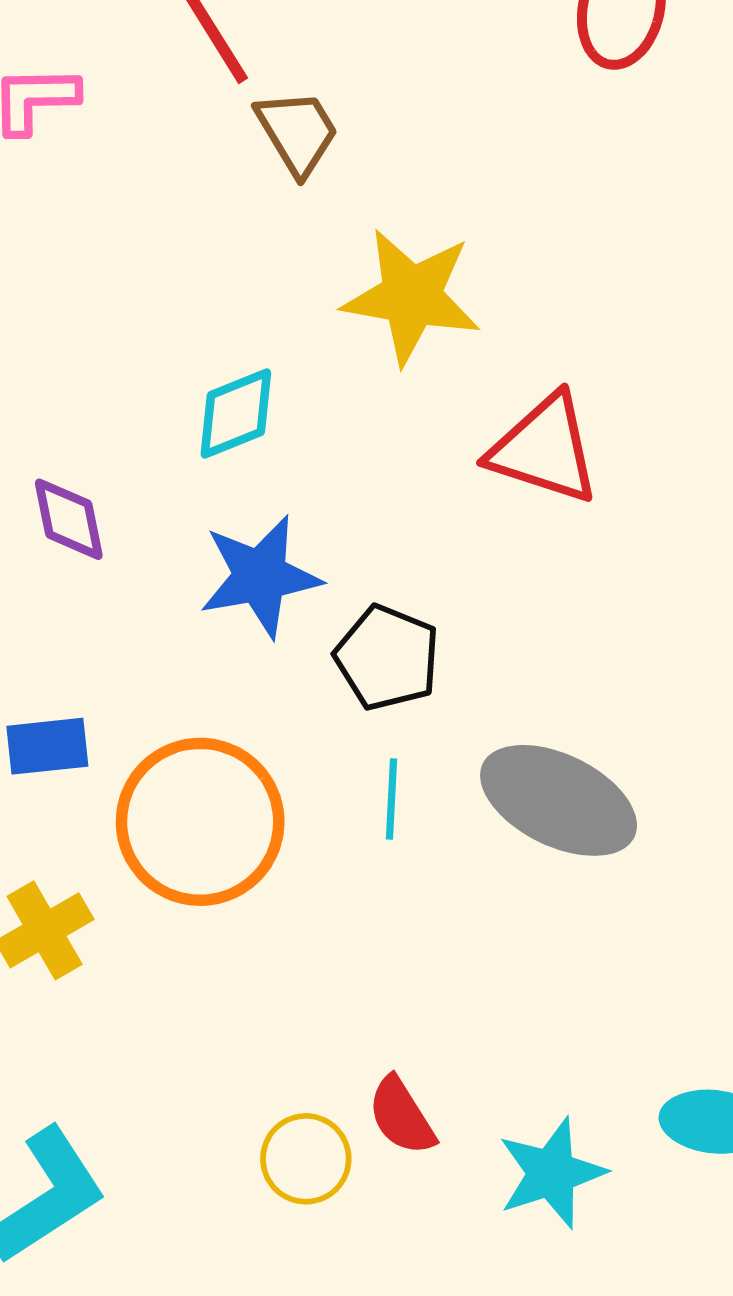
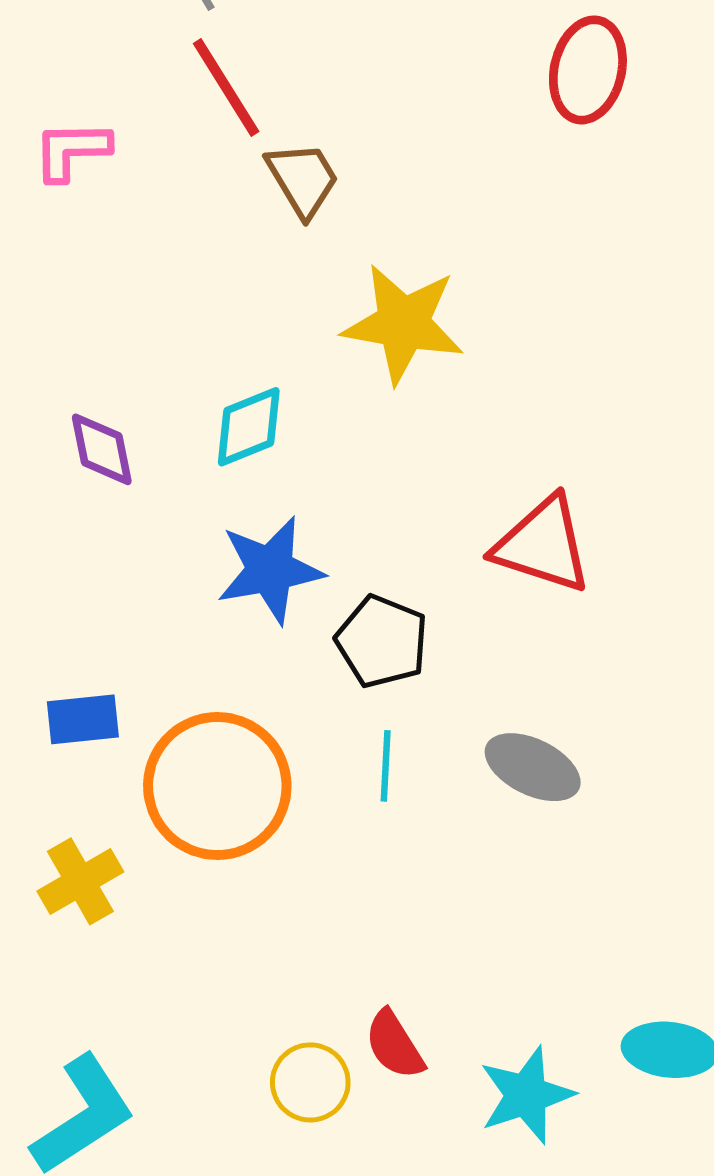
red triangle: (544, 449) -> (543, 545), moved
purple diamond: (69, 519) -> (102, 449), moved
gray ellipse: (559, 800) -> (533, 767), size x0.7

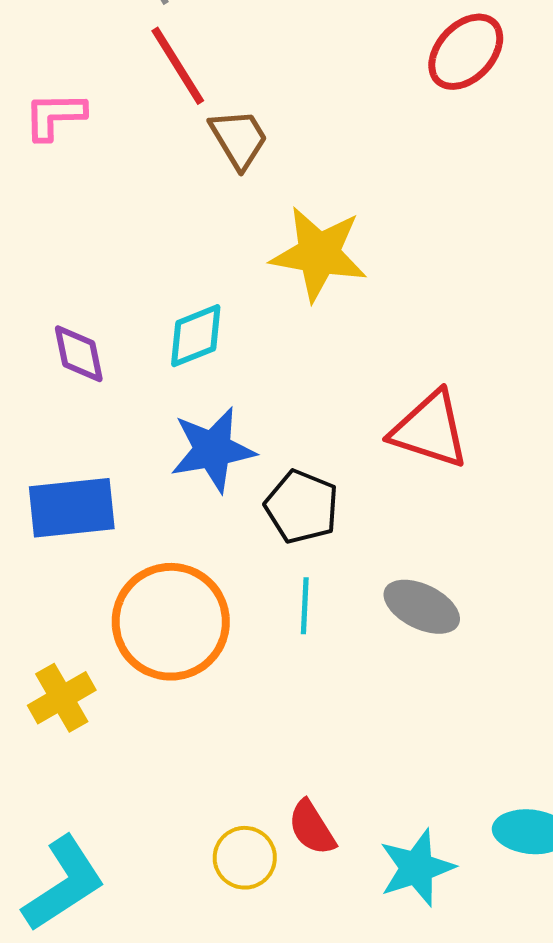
red ellipse: (588, 70) -> (466, 52), turned 30
blue rectangle: (83, 719) -> (72, 508), moved, size x1.5

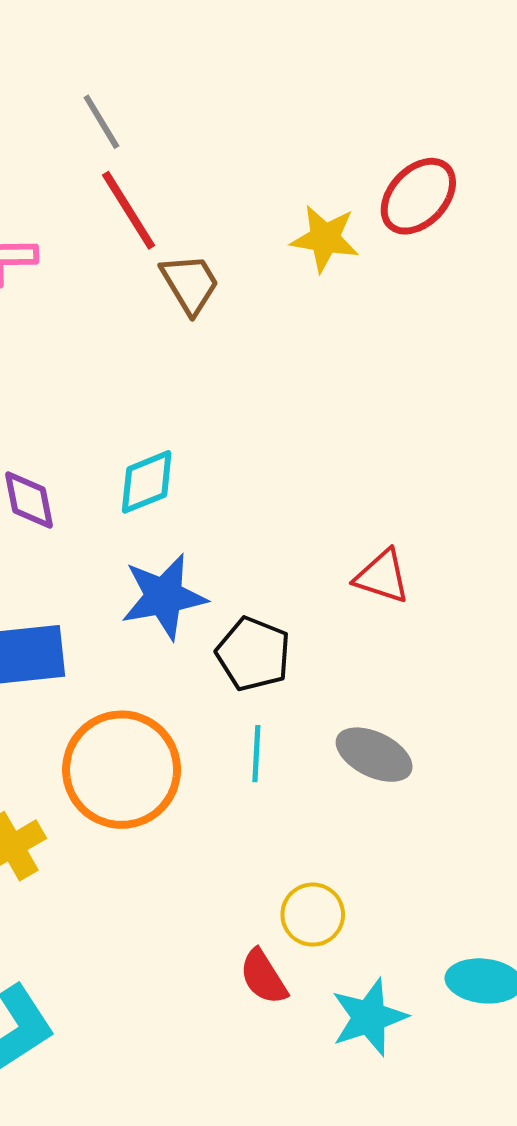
yellow star: (319, 254) -> (325, 238), moved, size x0.7
red triangle: (430, 430) -> (382, 576), size x0.7
yellow circle: (245, 858) -> (313, 915), moved

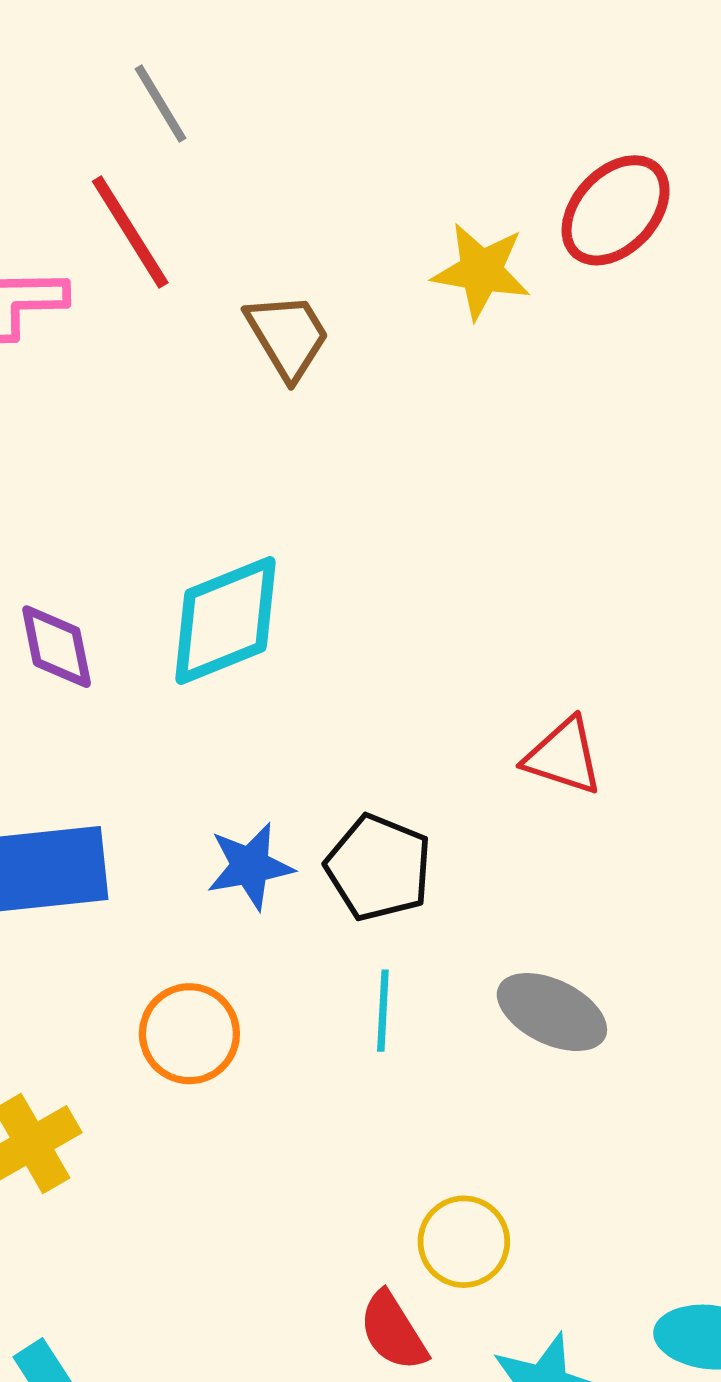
red line: (129, 210) -> (130, 232), moved
cyan diamond: (147, 482) -> (226, 621), size x1.4
blue star: (164, 597) -> (250, 866), moved, size x0.7
orange circle: (122, 770) -> (189, 1034), size x0.6

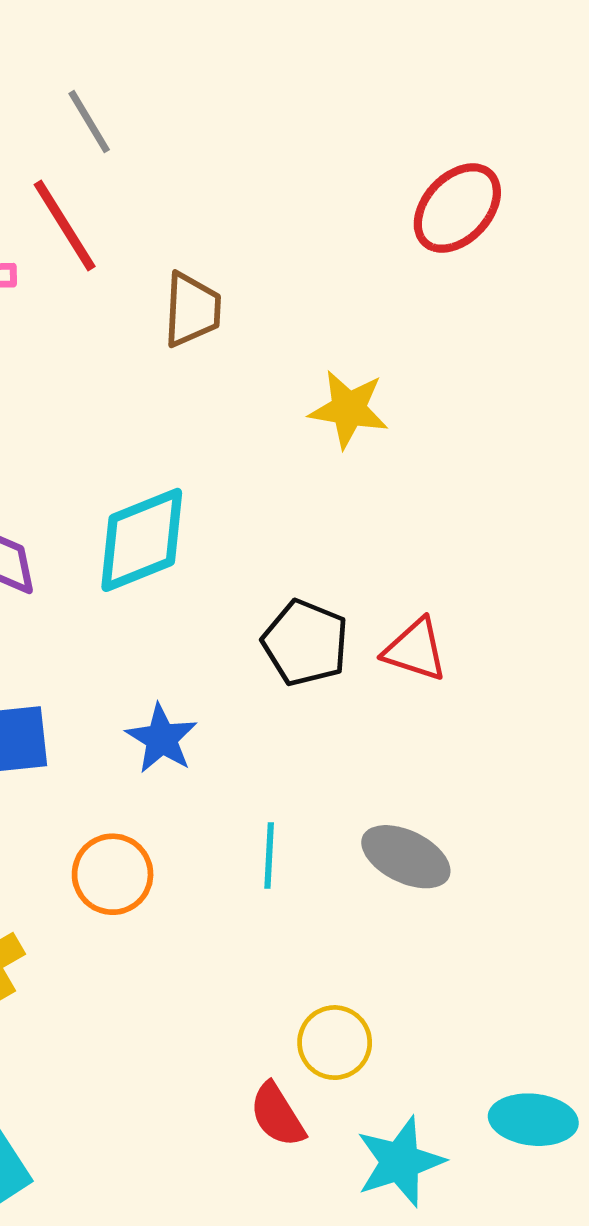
yellow star: (481, 271) -> (349, 409), moved
brown trapezoid: (288, 336) -> (192, 310), turned 34
blue star: (250, 866) -> (162, 739), turned -30
black pentagon: (379, 868) -> (305, 643), moved

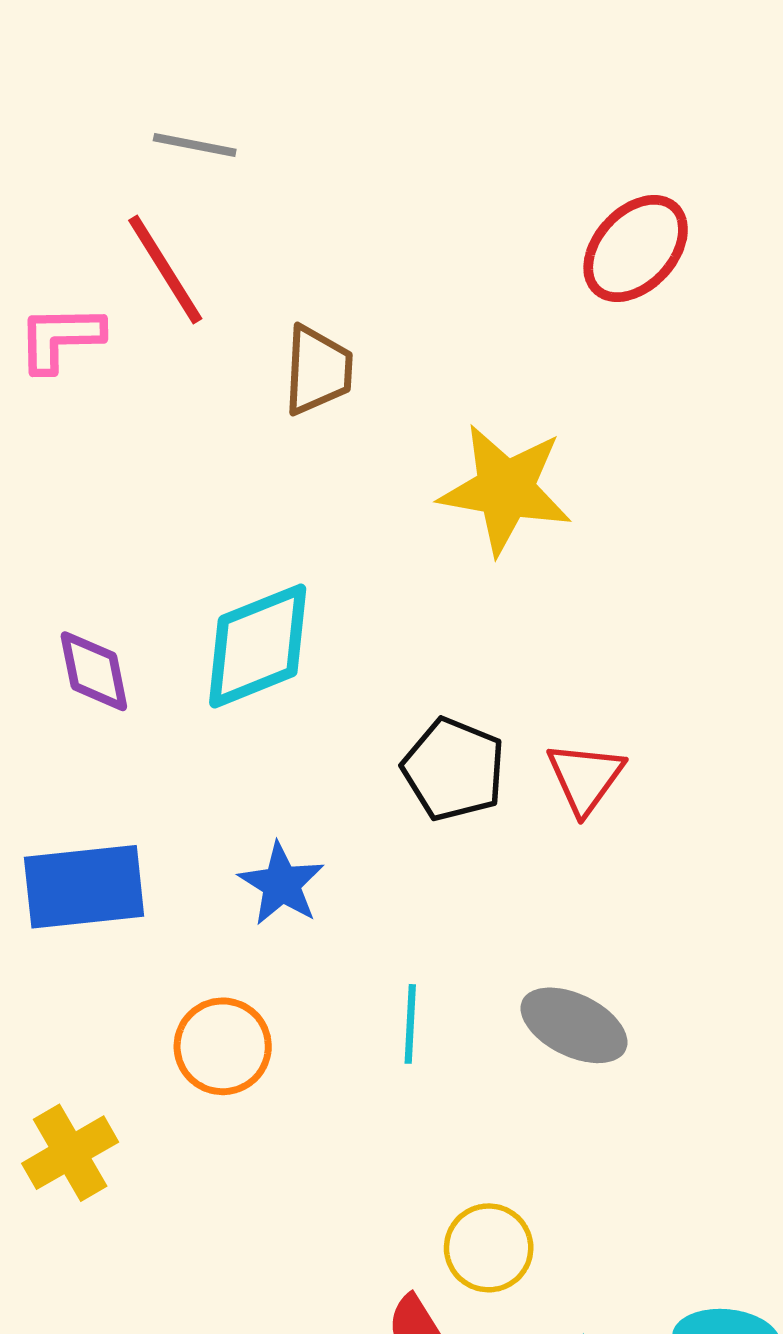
gray line: (89, 122) -> (195, 145), turned -48
yellow star: (349, 409) -> (505, 489), size x1.4
red triangle: (415, 650) -> (585, 778), turned 48

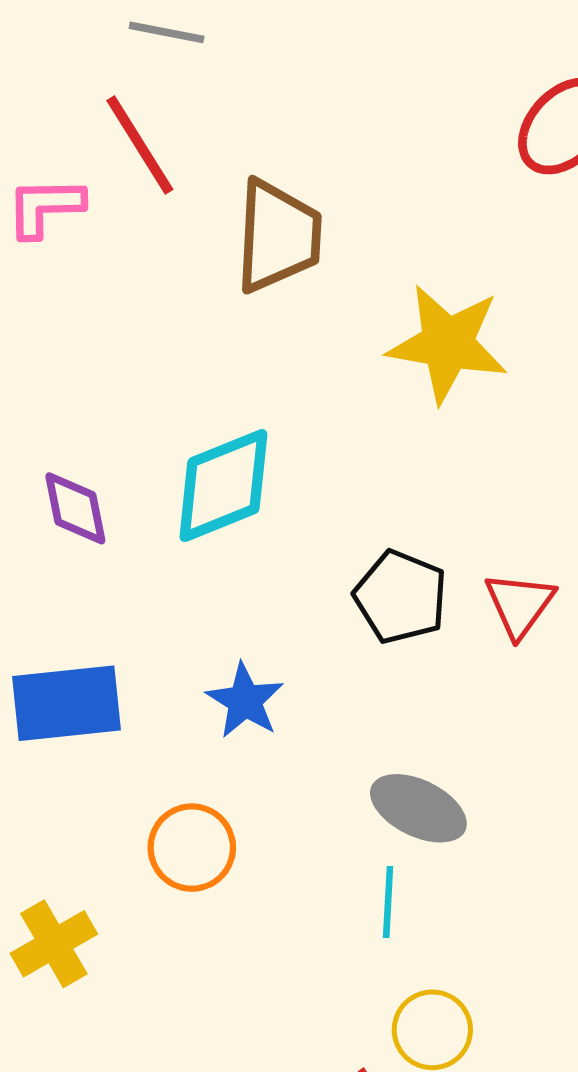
brown trapezoid: (318, 370) -> (278, 236), size x1.4
cyan line: (410, 1024) -> (388, 902), moved
gray ellipse: (574, 1025) -> (418, 808), moved

